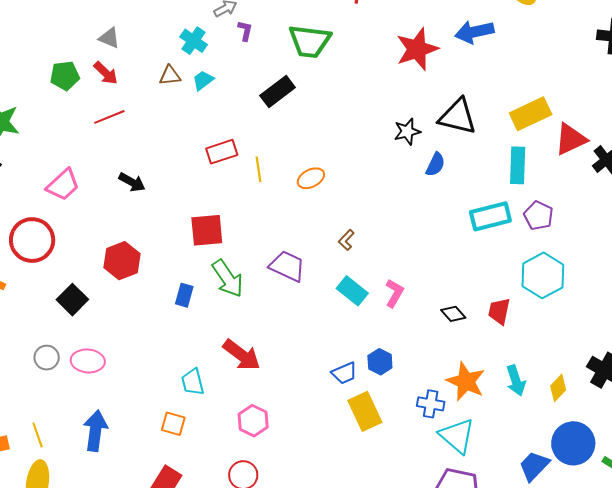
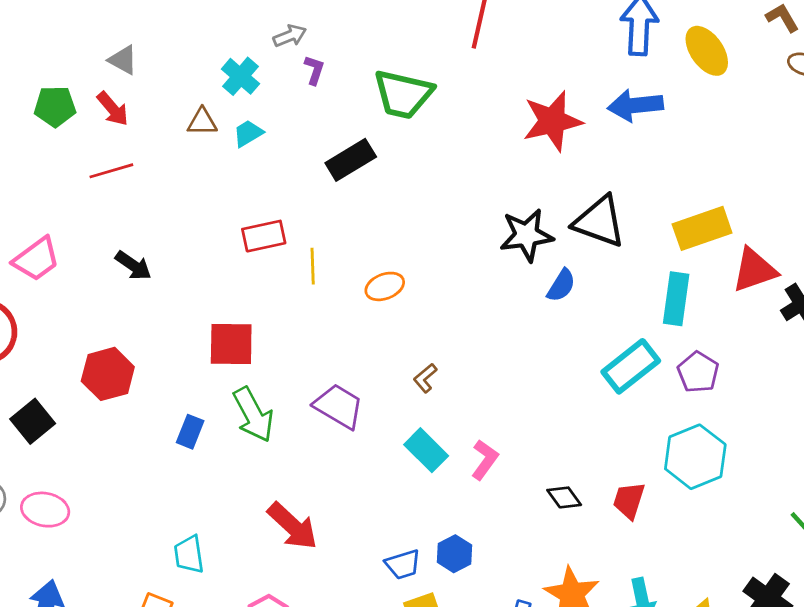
black star: (407, 132) -> (526, 235), size x1.4
cyan rectangle: (490, 216) -> (631, 366), turned -30
red arrow: (242, 355) -> (293, 526), moved

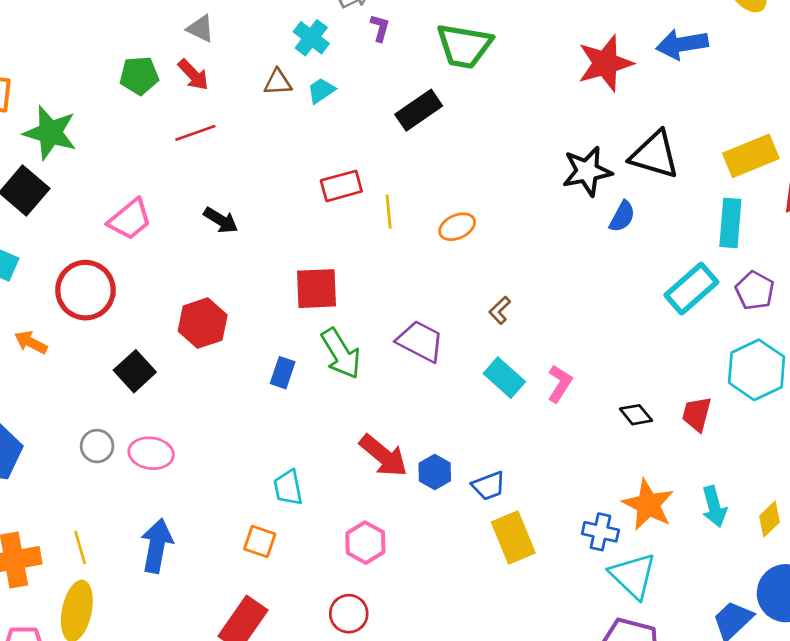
blue hexagon: (454, 554) -> (435, 472), moved

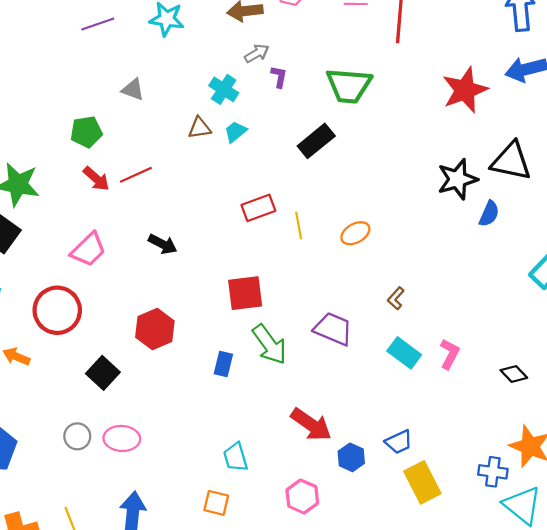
red arrow: (193, 75) -> (96, 179), moved
blue hexagon: (435, 472) -> (351, 457), moved

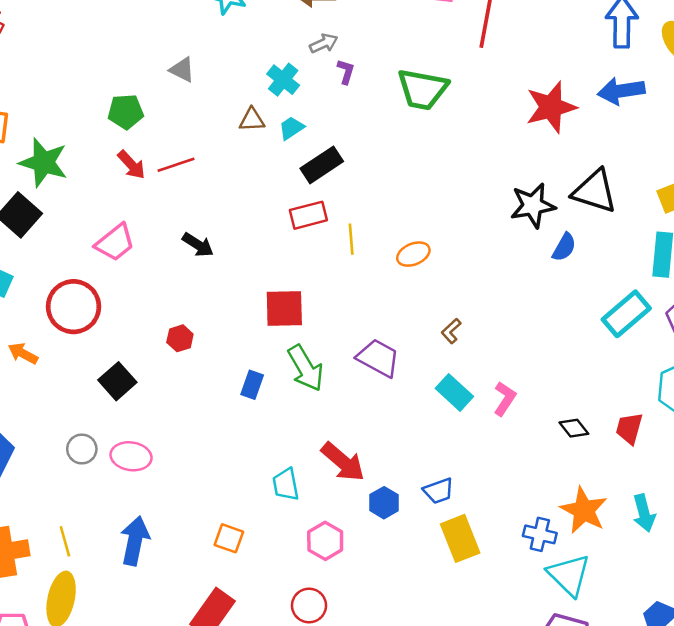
black rectangle: (316, 141) -> (322, 165), moved
red hexagon: (155, 329) -> (180, 338), size x0.6
cyan trapezoid: (236, 457) -> (286, 484), moved

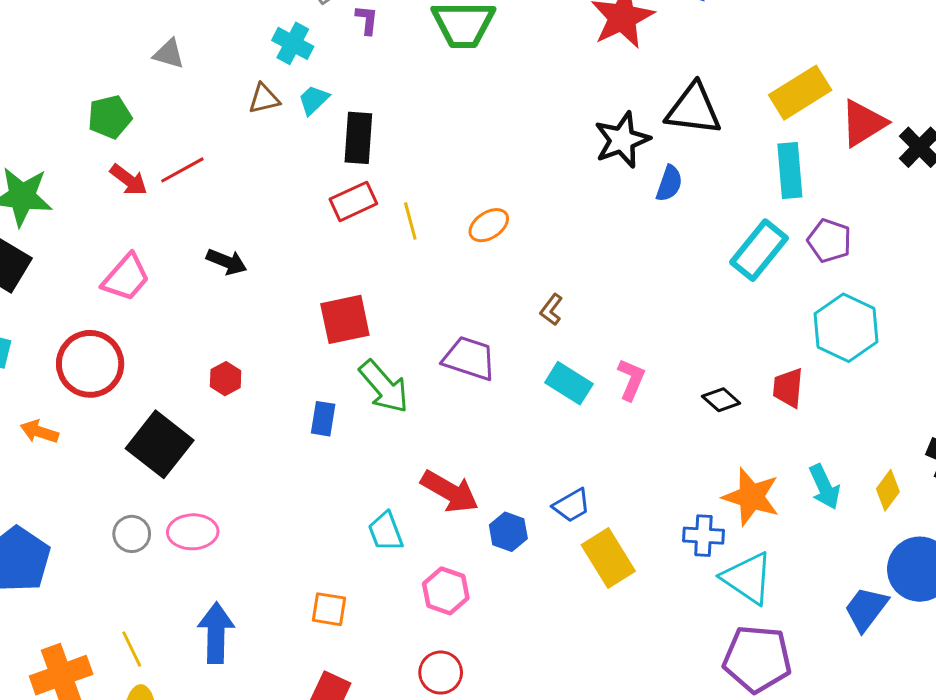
black rectangle: (322, 165) -> (358, 138), turned -42
black square: (117, 381) -> (160, 444), size x1.4

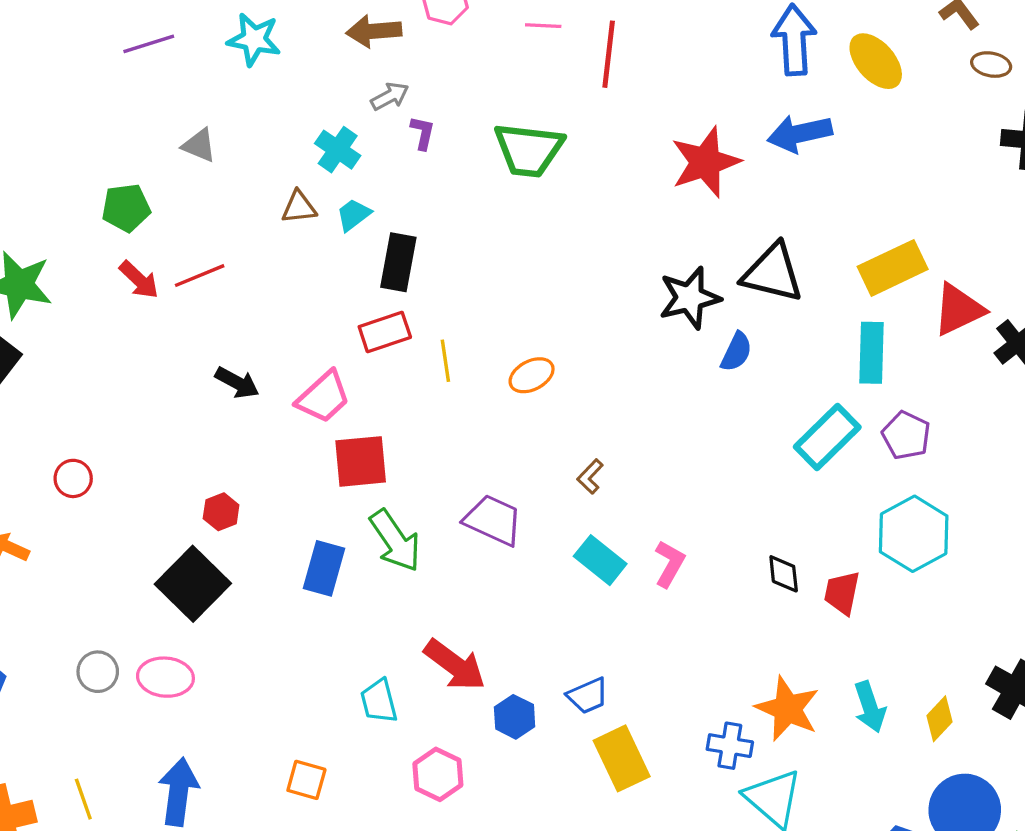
pink trapezoid: (126, 277) -> (323, 397), moved
red circle: (90, 364) -> (73, 478), size x0.5
black diamond: (721, 400) -> (784, 574), moved, turned 36
blue rectangle: (323, 419) -> (324, 568), size x1.4
black square: (160, 444) -> (193, 584), moved

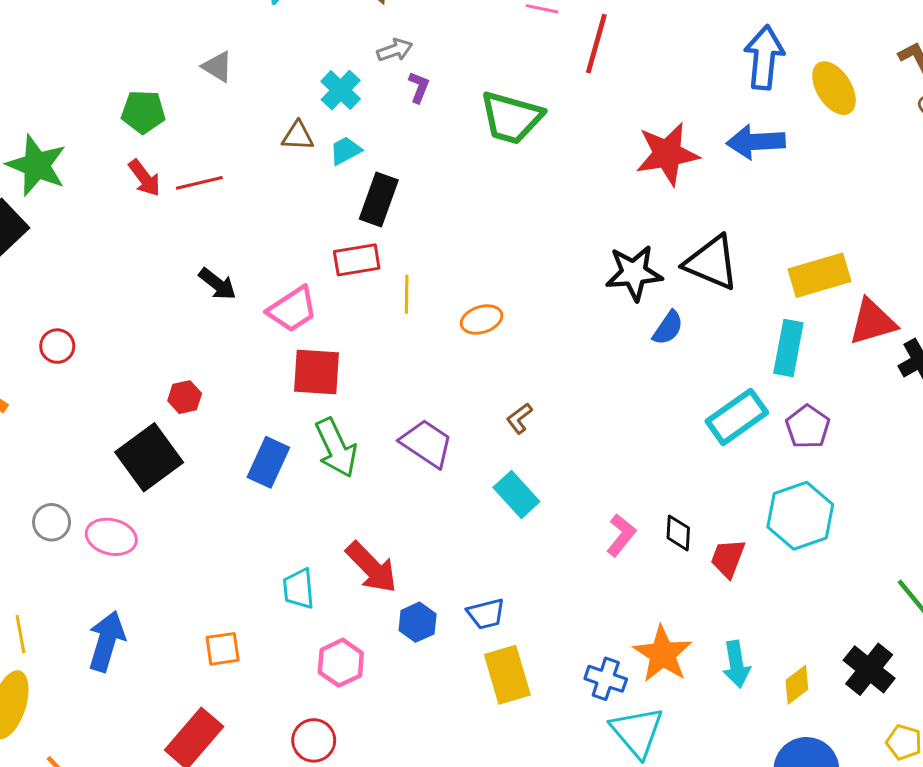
pink L-shape: (670, 564) -> (621, 535), moved
orange square: (306, 780) -> (223, 649), turned -33

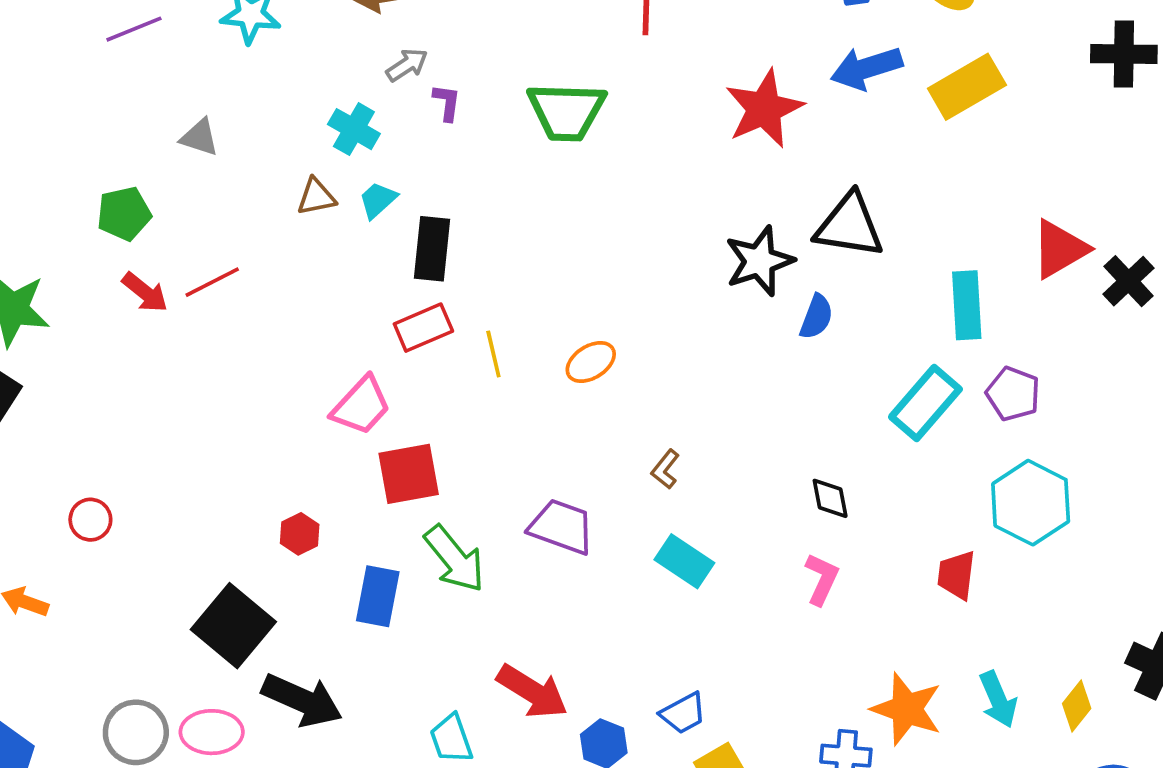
yellow rectangle: (819, 275) -> (967, 87), moved
black arrow: (217, 284) -> (302, 700), moved, size x1.6
red hexagon: (185, 397) -> (300, 534), moved
gray circle: (52, 522) -> (136, 732), size x1.4
black diamond: (678, 533) -> (830, 498), moved

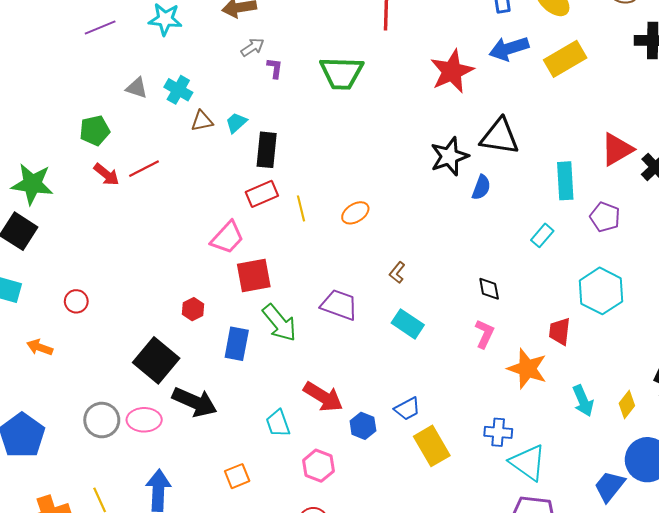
cyan cross: (354, 129) -> (178, 90), moved
purple pentagon: (1013, 394) -> (605, 217), moved
cyan rectangle: (925, 403) -> (542, 235), size x0.6
orange star: (907, 709) -> (527, 369), moved

